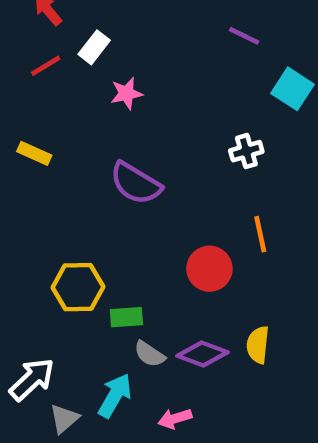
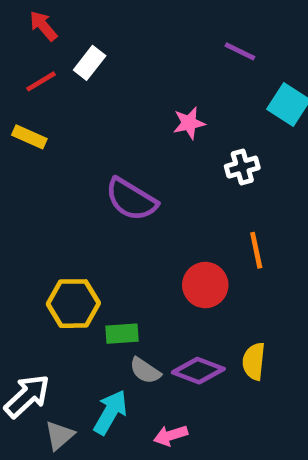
pink star: (126, 93) -> (189, 123), moved
yellow rectangle: (34, 153) -> (29, 137), moved

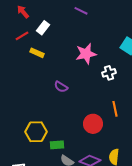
purple line: (240, 51) -> (81, 11), moved
pink star: (189, 123) -> (86, 54), size x1.5
yellow rectangle: (29, 137) -> (37, 53), moved
purple semicircle: (131, 199) -> (61, 87), size x0.6

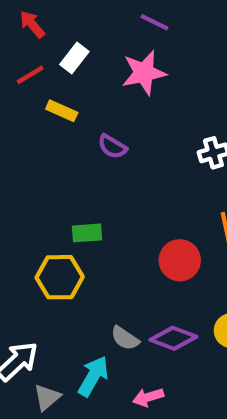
pink star: (86, 54) -> (144, 73), moved
purple semicircle: (61, 87) -> (112, 147), moved
green rectangle: (57, 145) -> (87, 233), moved

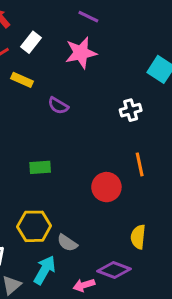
yellow hexagon: (60, 277) -> (34, 226), moved
purple diamond: (173, 338) -> (114, 270), moved

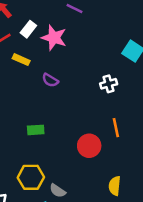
pink star: (81, 53) -> (54, 38), moved, turned 30

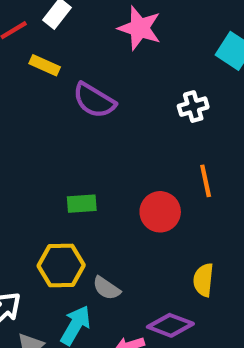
pink star: (54, 38) -> (140, 28), moved
purple semicircle: (50, 80) -> (94, 100), size x1.5
green rectangle: (36, 130) -> (82, 204), moved

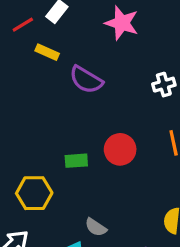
red circle: (160, 212) -> (120, 149), moved
yellow hexagon: (61, 265) -> (34, 193), moved

